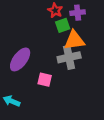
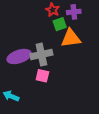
gray cross: (69, 57) -> (41, 54), moved
purple ellipse: (20, 59) -> (19, 56), turned 35

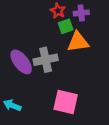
purple ellipse: (19, 56) -> (21, 62), turned 70
pink square: (42, 76) -> (66, 102), moved, size x1.6

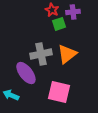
orange triangle: (78, 42) -> (67, 54), moved, turned -30
purple ellipse: (21, 62) -> (26, 73), moved

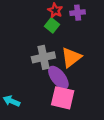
green square: (59, 24) -> (52, 25), moved, turned -32
purple ellipse: (26, 73) -> (58, 78), moved

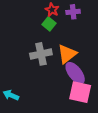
purple ellipse: (58, 78) -> (75, 73), moved
pink square: (63, 98) -> (80, 92), moved

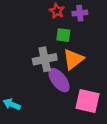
green square: (49, 24) -> (63, 35), moved, turned -32
purple ellipse: (75, 73) -> (59, 80), moved

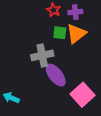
orange triangle: (73, 59) -> (76, 34), moved
pink square: (88, 101) -> (83, 95), turned 35

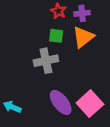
green square: (60, 33) -> (56, 36), moved
purple ellipse: (56, 75) -> (61, 102), moved

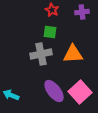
purple cross: (82, 13) -> (82, 12), moved
orange triangle: (83, 37) -> (73, 54), moved, turned 35

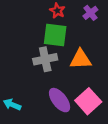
purple cross: (82, 12) -> (90, 13), turned -32
green square: (50, 32) -> (55, 35), size x1.6

